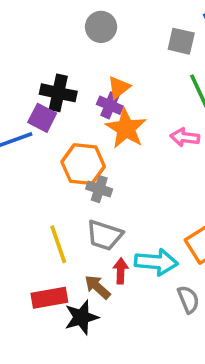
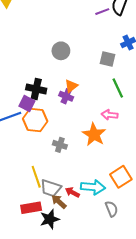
orange star: (126, 128) -> (94, 134), moved
orange hexagon: (83, 164) -> (35, 120), moved
gray trapezoid: (105, 235) -> (51, 188), moved
red arrow: (121, 271) -> (72, 192), turned -64

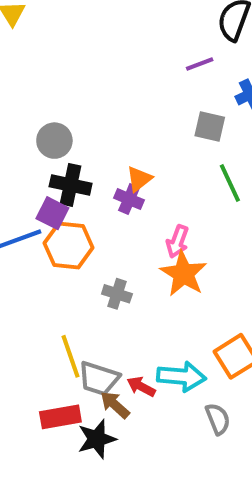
purple line: (102, 12) -> (200, 64), moved
gray circle: (61, 51) -> (54, 141), moved
pink arrow: (110, 115) -> (177, 241), moved, turned -77

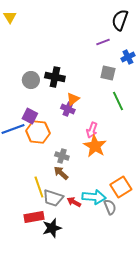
black cross: (71, 185) -> (55, 77), moved
brown arrow: (115, 405) -> (61, 173), moved
gray semicircle: (218, 419) -> (110, 207), moved

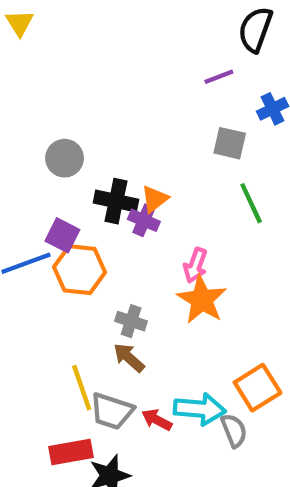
black cross: (55, 77) -> (116, 201), moved

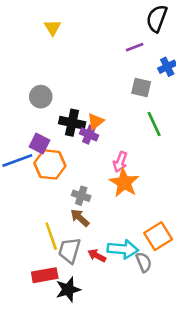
yellow triangle: (19, 23) -> (52, 28), moved
gray trapezoid: (112, 411) -> (69, 250), turned 88

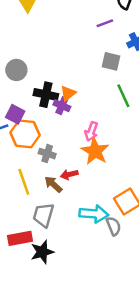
gray cross: (81, 196) -> (47, 154), moved
yellow line: (51, 236) -> (24, 182), moved
red arrow: (97, 256) -> (69, 174), moved, turned -42

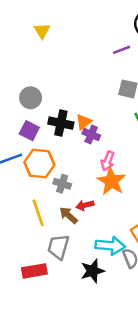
purple cross: (62, 106) -> (91, 134), moved
purple square: (15, 114) -> (29, 131), moved
black star: (42, 252) -> (92, 271), moved

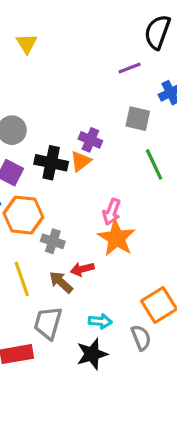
purple cross: (91, 134) -> (90, 140), moved
cyan arrow: (110, 246) -> (100, 321), moved, size x0.6

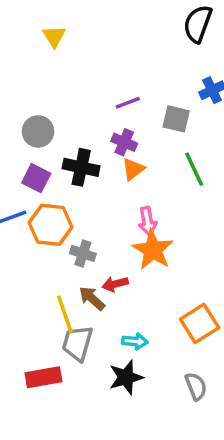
purple line: (130, 68) -> (128, 103), moved
orange triangle: (81, 161) -> (133, 169), moved
pink arrow: (112, 212) -> (147, 221), turned -30
yellow line: (22, 279) -> (65, 314), moved
gray semicircle: (141, 338) -> (196, 386), moved

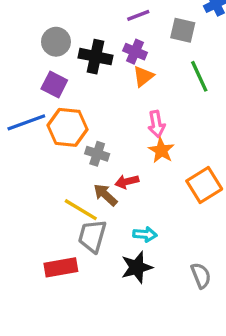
black cross: (81, 167) -> (96, 57), moved
orange star: (153, 250) -> (161, 150), size x0.7
yellow line: (65, 314) -> (81, 210), turned -40
orange square: (200, 323) -> (204, 185), moved

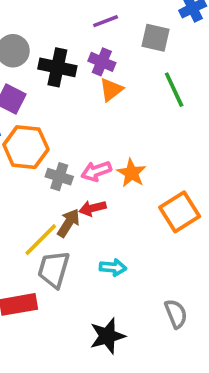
pink arrow: (156, 124) -> (96, 171), moved, turned 80
brown arrow: (105, 195) -> (68, 223), turned 80
yellow line: (81, 210) -> (41, 240), turned -76
black star: (137, 267) -> (107, 336), moved

